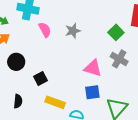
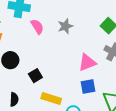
pink triangle: (93, 68) -> (87, 62), turned -36

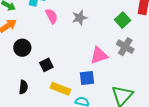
blue square: (88, 87) -> (87, 78), moved

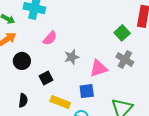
pink semicircle: (52, 16) -> (50, 38), moved, turned 70
gray star: (80, 18) -> (72, 57), moved

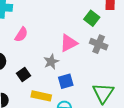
gray star: (72, 57) -> (51, 62), moved
pink triangle: (99, 68) -> (69, 43), moved

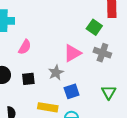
black square: (24, 74) -> (28, 79), moved, turned 32
green triangle: (103, 93) -> (109, 92), moved, size x0.7

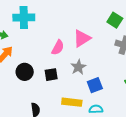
pink semicircle: (25, 47) -> (58, 47), moved
pink triangle: (72, 53) -> (82, 38), moved

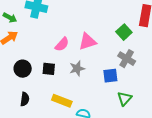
black circle: (25, 72) -> (23, 69), moved
blue square: (95, 85) -> (110, 76), moved

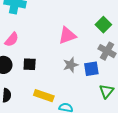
pink semicircle: (62, 44) -> (12, 40), moved
gray star: (77, 68) -> (71, 65), moved

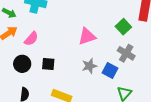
blue square: (91, 69) -> (110, 70), turned 35

